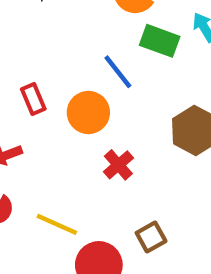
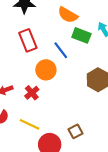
red rectangle: (33, 99) -> (28, 40), moved, size x1.5
red cross: (118, 165) -> (32, 93), moved

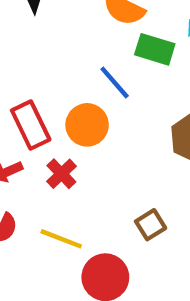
red rectangle: (28, 40) -> (31, 125), moved
brown square: (75, 131) -> (151, 225), moved

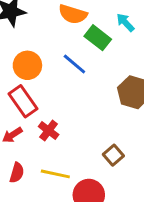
green rectangle: (155, 49) -> (98, 38), turned 30
orange circle: (87, 125) -> (27, 65), moved

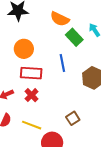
blue line: (74, 64) -> (62, 63), moved, turned 30
red rectangle: (23, 101) -> (31, 73), moved, turned -60

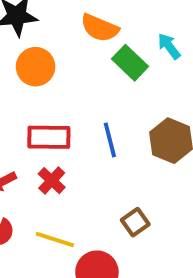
orange circle: (24, 49) -> (36, 67), moved
blue line: (62, 63) -> (110, 140), moved

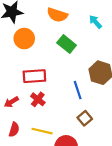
green rectangle: (130, 63) -> (67, 44), moved
blue line: (110, 140) -> (78, 90), moved

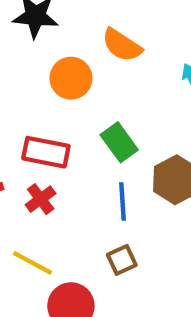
orange circle: (24, 39) -> (71, 78), moved
green rectangle: (67, 44) -> (119, 142), moved

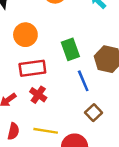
orange circle: (71, 78) -> (25, 35), moved
green rectangle: (119, 142) -> (70, 49), turned 35

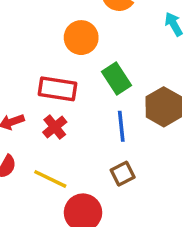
orange circle: (25, 35) -> (81, 38), moved
green rectangle: (70, 49) -> (116, 78), turned -30

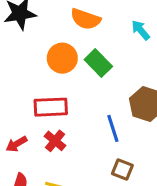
green rectangle: (116, 78) -> (98, 63), moved
brown square: (123, 174) -> (122, 170), turned -30

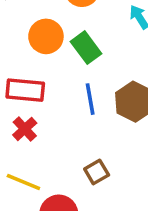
blue line: (113, 128) -> (90, 99), moved
brown square: (122, 170) -> (97, 172), turned 30

